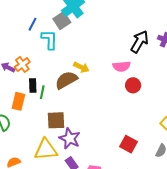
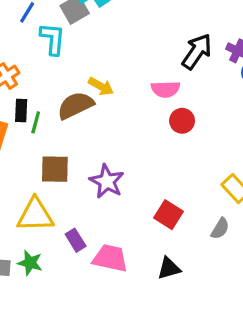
purple star: (70, 138) -> (107, 181), moved

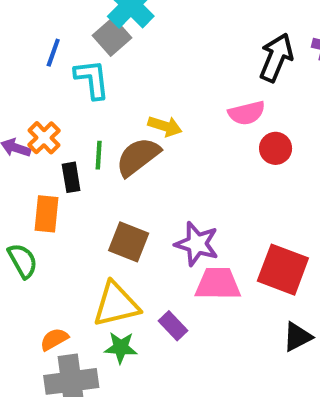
green line: (36, 122) -> (99, 155), moved
brown square: (55, 169) -> (129, 242), turned 32
red square: (169, 215) -> (283, 270), size x1.4
pink trapezoid: (110, 258) -> (218, 284), moved
green star: (30, 263) -> (121, 348), moved

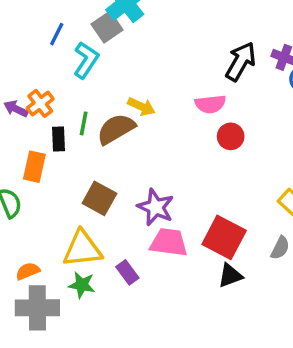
cyan L-shape: (92, 79) -> (86, 60), turned 33
black triangle: (297, 337) -> (230, 276), moved

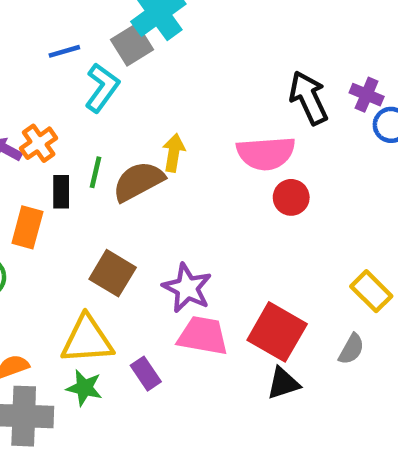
blue line: (57, 34) -> (64, 51), turned 45
black arrow: (241, 61) -> (309, 98), turned -57
pink semicircle: (210, 104) -> (266, 153), size x1.4
yellow arrow: (141, 107) -> (174, 153), turned -108

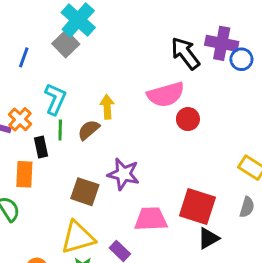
blue line: (64, 51) -> (24, 57), turned -42
cyan L-shape: (102, 88) -> (55, 99), moved
purple cross: (367, 95) -> (222, 43), size x1.5
brown semicircle: (138, 181) -> (89, 130), size x0.7
purple star: (187, 288) -> (123, 174), moved

